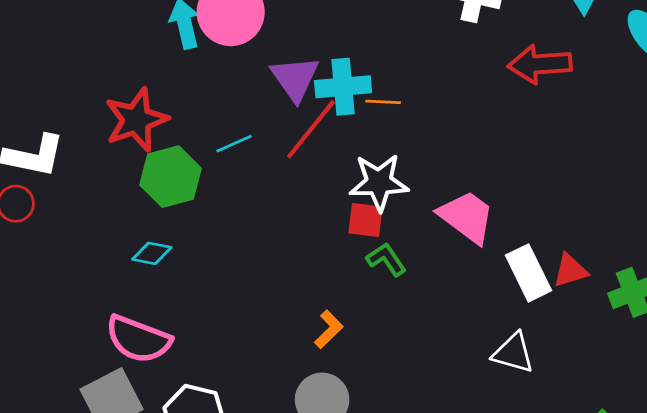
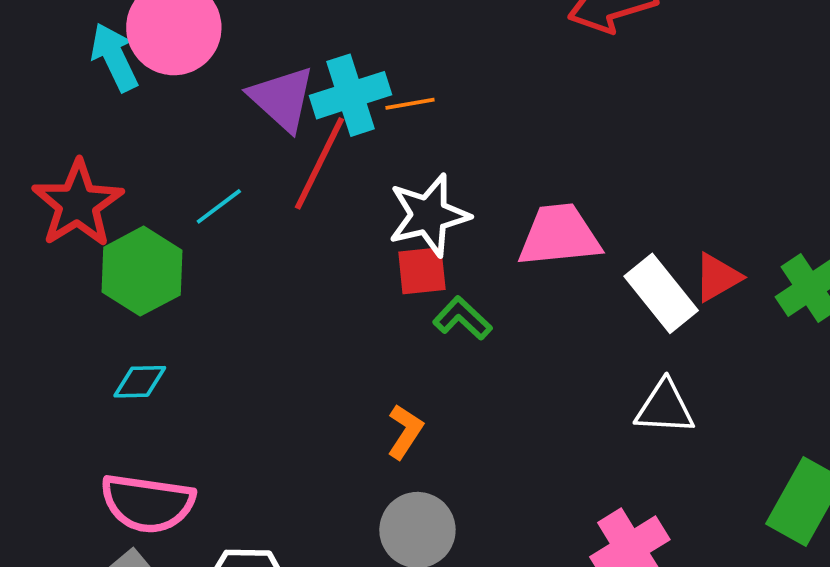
pink trapezoid: (467, 217) -> (559, 235), turned -30

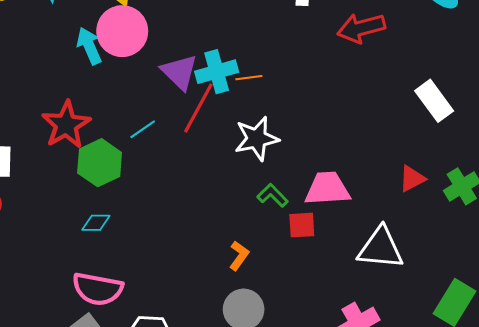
pink trapezoid: (559, 235) -> (327, 189), moved
red square: (422, 271) -> (302, 225), moved
white rectangle: (661, 293) -> (434, 101), moved
white triangle: (665, 407) -> (381, 248), size x1.4

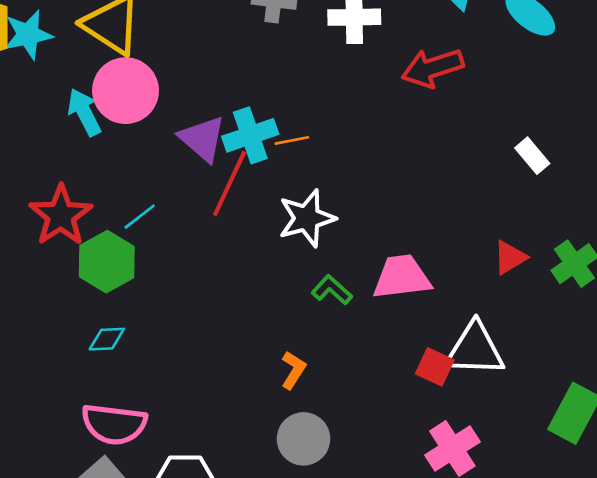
white rectangle: (434, 101) -> (532, 156), size x0.7
cyan line: (143, 129) -> (140, 217), moved
red square: (302, 225) -> (435, 367), moved, turned 32

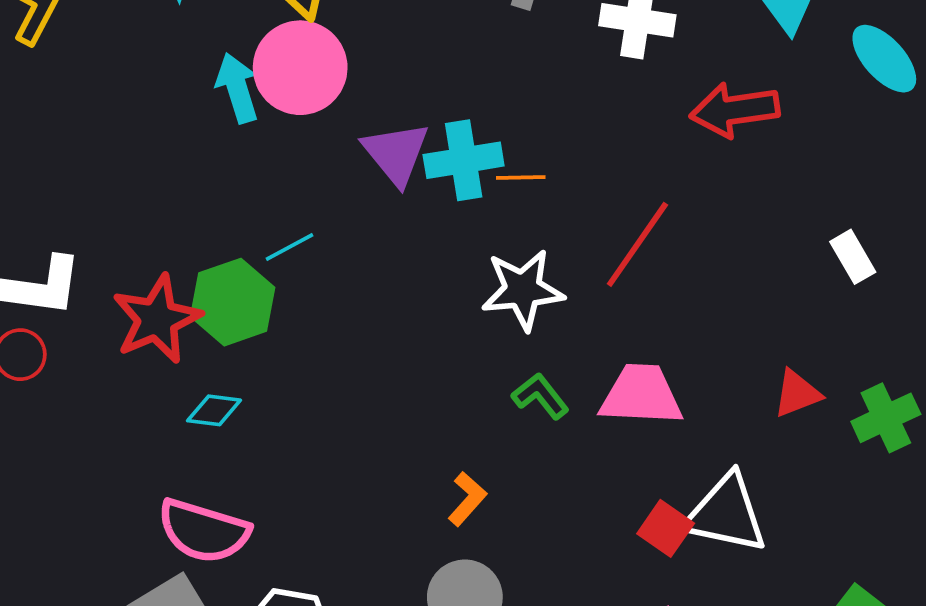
red line: (230, 184) -> (637, 244), moved
red star: (61, 215) -> (157, 319), moved

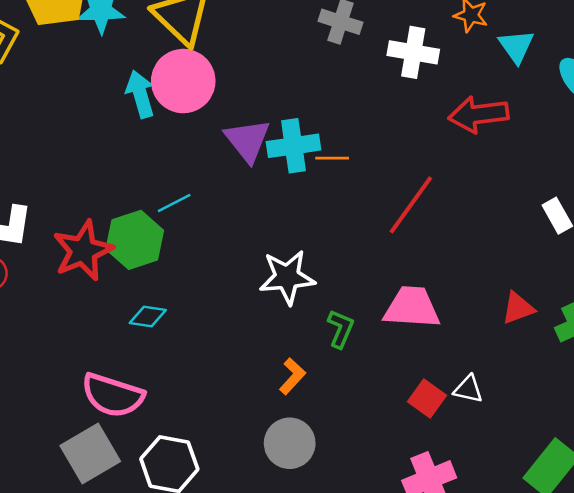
white star: (523, 290) -> (287, 277), moved
green L-shape: (540, 396) -> (341, 329), moved, turned 60
cyan diamond: (214, 410) -> (148, 316), moved
white triangle: (726, 514) -> (468, 389), size x0.5

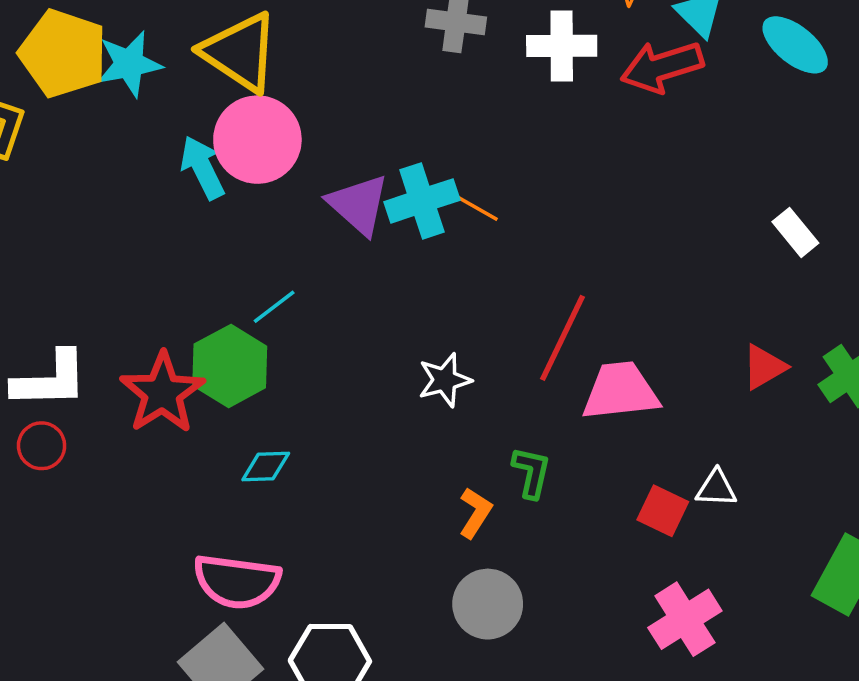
red arrow: (479, 114) -> (662, 67), moved
orange line: (332, 158) -> (477, 208), turned 40
red line: (411, 205) -> (563, 338), moved
white star: (287, 277) -> (445, 380), size x0.7
green L-shape: (341, 329) -> (531, 472), moved

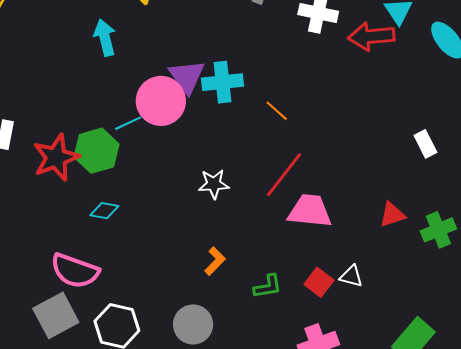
pink circle: (257, 140) -> (161, 101), moved
orange line: (477, 208) -> (277, 111), moved
green L-shape: (531, 472) -> (268, 286), moved, turned 56
gray circle: (488, 604) -> (193, 324), moved

